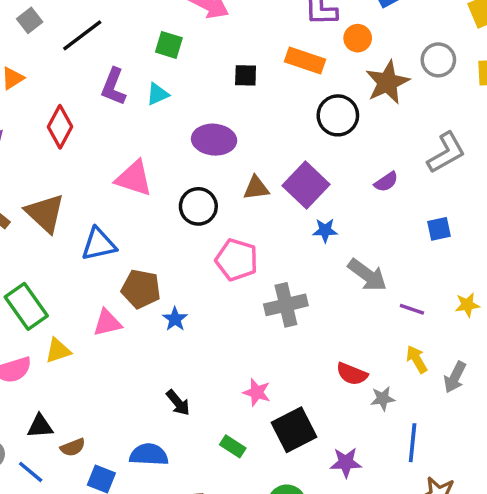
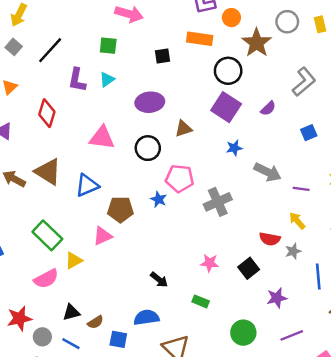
purple square: (306, 185) -> (226, 107), moved
blue star: (175, 319) -> (159, 199), moved
yellow arrow: (417, 359) -> (297, 221), moved
black square: (294, 430) -> (249, 268), moved, size x0.7

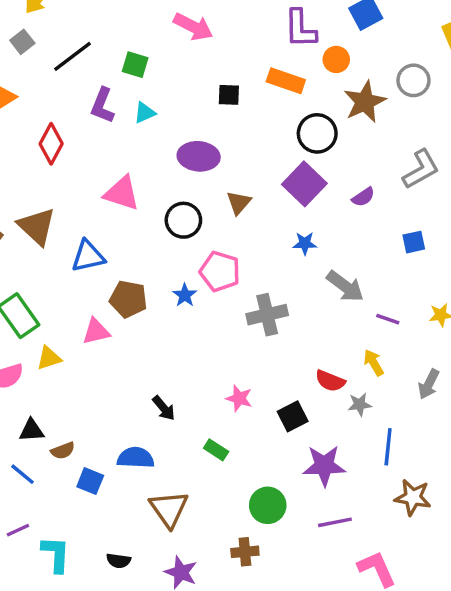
green square: (108, 46) -> (135, 65), moved
brown triangle: (183, 129) -> (239, 203), turned -42
purple star: (277, 298) -> (324, 466), size x1.4

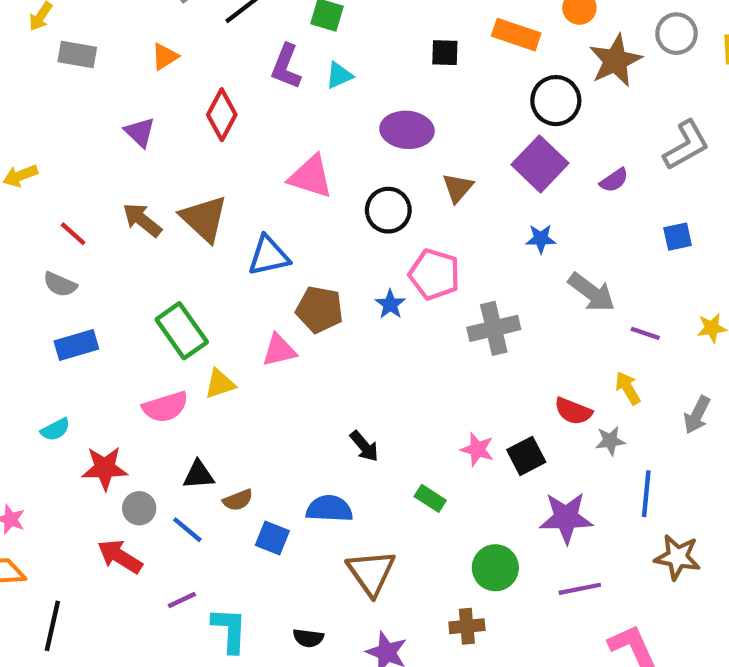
pink star: (239, 398) -> (477, 449), moved

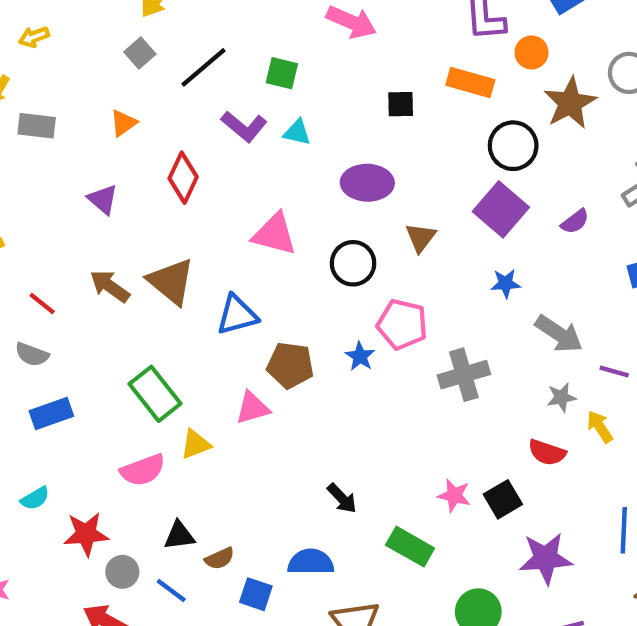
purple L-shape: (286, 66) -> (244, 126), turned -69
cyan triangle: (339, 75) -> (297, 132), turned 40
gray star: (610, 441) -> (561, 397), moved
green rectangle: (430, 498) -> (410, 547), size x1.5

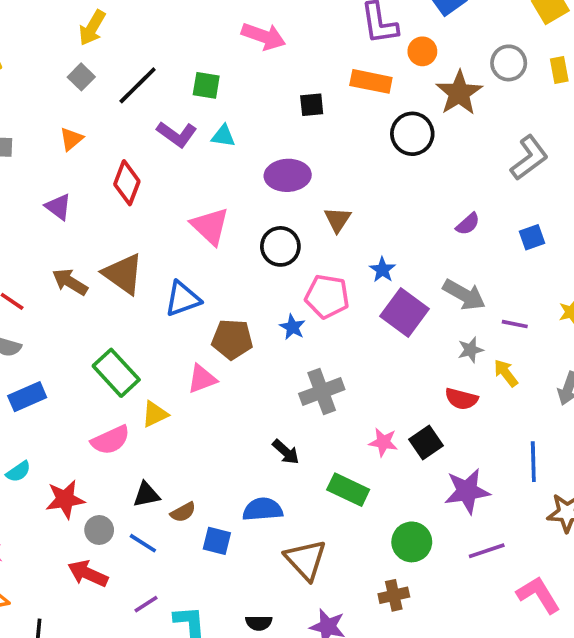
purple square: (501, 209) -> (404, 313), moved
purple semicircle: (575, 221) -> (468, 224), moved
pink triangle: (275, 234) -> (210, 226), turned 33
blue star: (506, 283) -> (382, 270), moved, turned -30
gray cross: (464, 375) -> (322, 392), moved

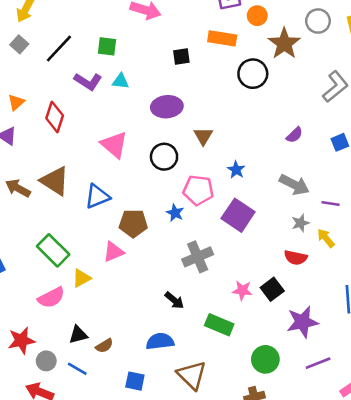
orange triangle: (71, 139) -> (16, 102), moved
purple square: (404, 313) -> (238, 215), moved
blue square: (217, 541) -> (135, 381), moved

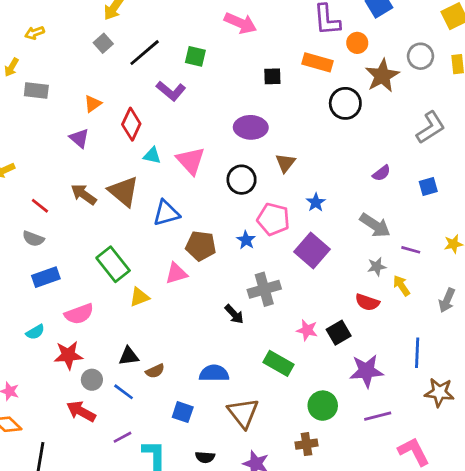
cyan triangle: (121, 81) -> (152, 156), moved
pink semicircle: (51, 298) -> (79, 314), moved
black arrow: (174, 300) -> (234, 314), moved

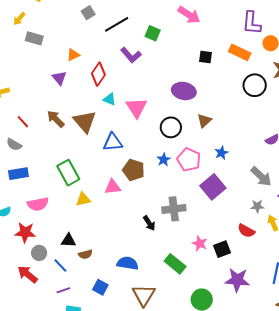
blue star: (246, 240) -> (164, 160), moved
purple line: (123, 437) -> (63, 290), moved

